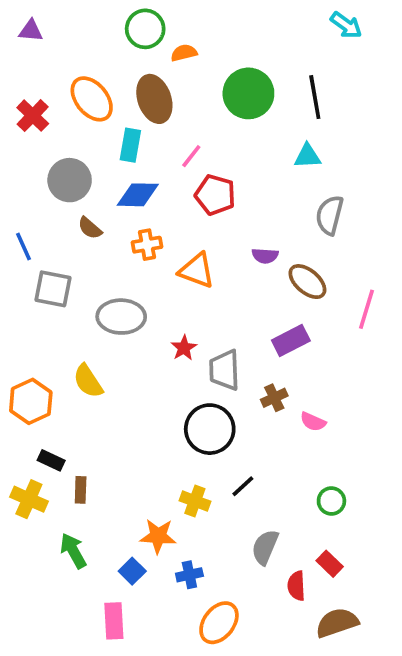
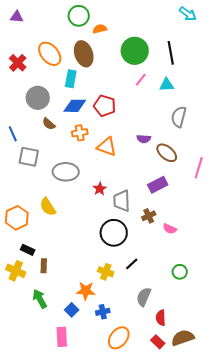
pink line: (191, 156) -> (141, 80), moved
red pentagon: (215, 195) -> (105, 106), moved
red rectangle: (330, 564) -> (158, 342), moved

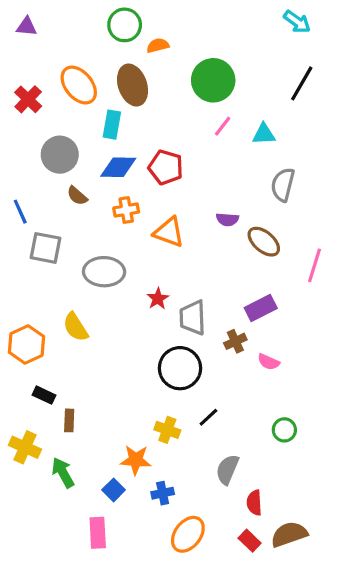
black line: (171, 53) -> (302, 83), moved, turned 40
purple rectangle: (158, 185) -> (261, 308), moved
yellow cross: (16, 271) -> (25, 447), moved

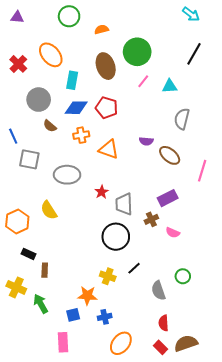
green circle: (125, 25) -> (69, 16), moved
brown ellipse: (133, 85) -> (106, 66), moved
gray semicircle: (227, 469) -> (158, 290), moved, turned -42
blue square: (114, 490) -> (73, 315), turned 32

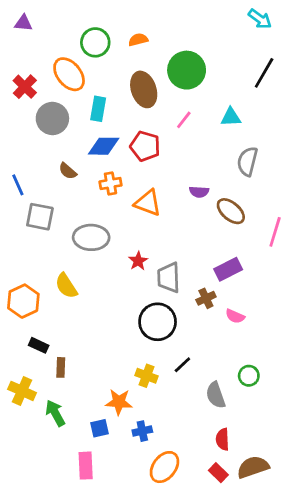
green circle: (69, 16) -> (95, 42), moved
pink line: (143, 81) -> (184, 120), moved
gray circle: (39, 100) -> (52, 118), moved

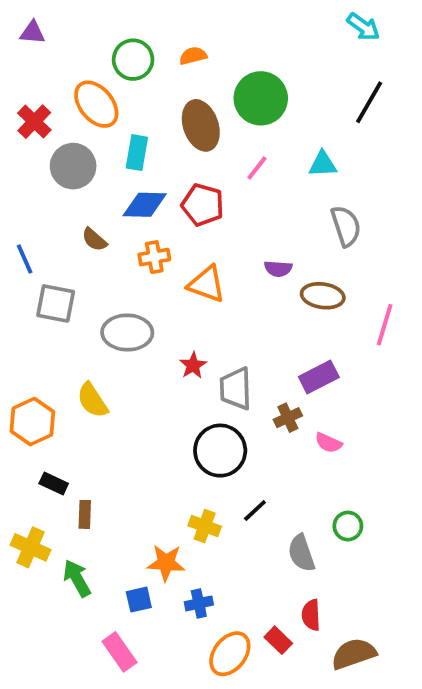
gray semicircle: (247, 161) -> (346, 226), turned 148
brown ellipse: (231, 211) -> (323, 296), turned -32
pink rectangle: (86, 466) -> (120, 652), turned -32
red rectangle: (218, 473) -> (278, 640), moved

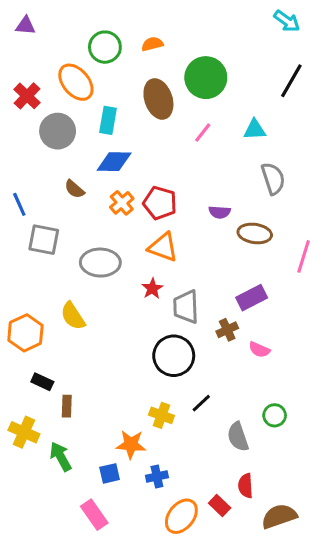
red pentagon: (203, 205) -> (160, 203), moved
orange cross: (154, 257) -> (122, 203), turned -30
orange triangle: (207, 284) -> (163, 247), moved

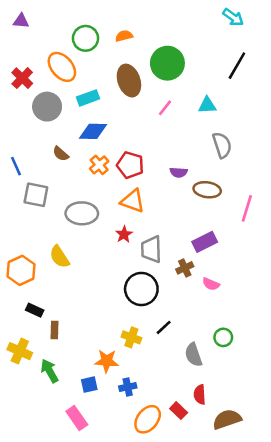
cyan rectangle: (108, 120) -> (88, 98), turned 60

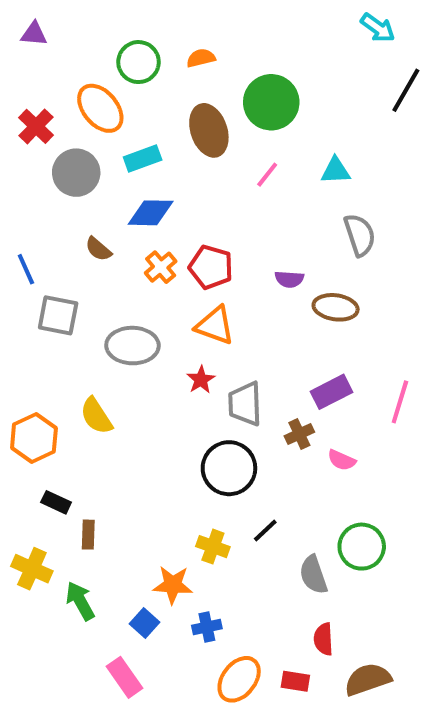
black line: (237, 66) -> (406, 90), moved
pink line: (247, 208) -> (400, 402), moved
green circle: (223, 337) -> (362, 547), size x1.5
blue square: (89, 385) -> (145, 623), turned -35
red rectangle: (179, 411) -> (295, 681), moved, turned -35

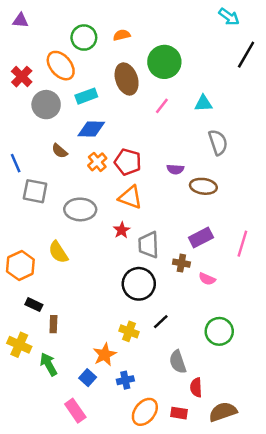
brown cross: (299, 434) -> (181, 263), turned 35
gray semicircle: (313, 575) -> (178, 362), moved
orange star: (173, 585) -> (105, 355), turned -30

